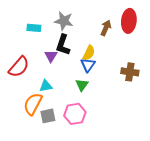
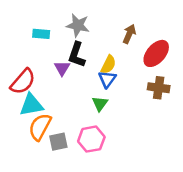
red ellipse: (129, 21) -> (156, 53), moved, turned 35
cyan triangle: (46, 86) -> (31, 105), moved, size x1.5

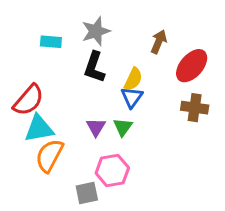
gray star: (78, 25) -> (96, 31), turned -30
purple triangle: (62, 68) -> (96, 127), moved
gray square: (58, 142) -> (87, 193), moved

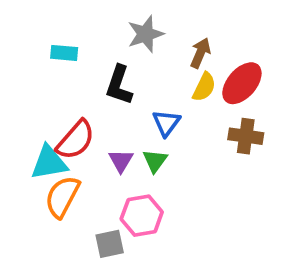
gray star: (96, 31) -> (146, 34), moved
yellow semicircle: (133, 79) -> (204, 87), moved
red semicircle: (28, 100) -> (76, 140), moved

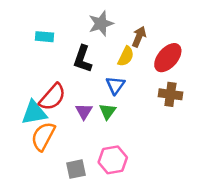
yellow semicircle: (204, 87) -> (126, 56), moved
pink hexagon: (142, 216) -> (113, 160), moved

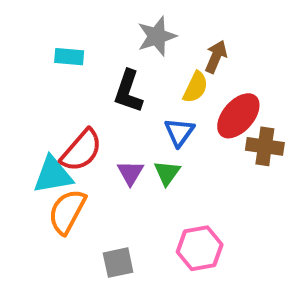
red ellipse: (168, 58) -> (238, 116), moved
pink hexagon: (113, 160) -> (200, 248), moved

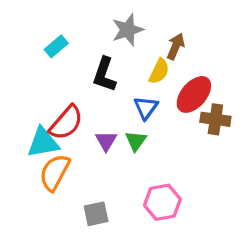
cyan rectangle: (69, 57) -> (56, 46), turned -45

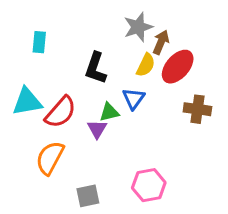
gray star: (128, 30) -> (138, 27), moved
cyan rectangle: (56, 46) -> (39, 42), moved, turned -45
red ellipse: (194, 94) -> (178, 67), moved
green triangle: (136, 141) -> (109, 112), moved, turned 40
cyan triangle: (43, 143) -> (27, 102), moved

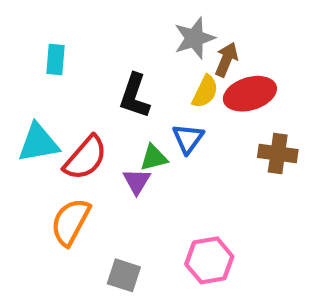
red ellipse: (178, 67) -> (250, 94), turned 32
gray square: (88, 196) -> (124, 275), turned 30

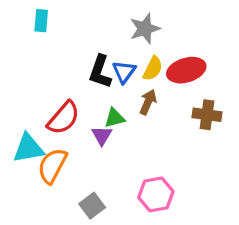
cyan rectangle: (55, 59) -> (41, 21), moved
brown arrow: (226, 59) -> (148, 102), moved
blue triangle: (188, 139) -> (124, 72), moved
cyan triangle: (38, 143) -> (28, 148), moved
gray square: (124, 275) -> (92, 206), turned 35

